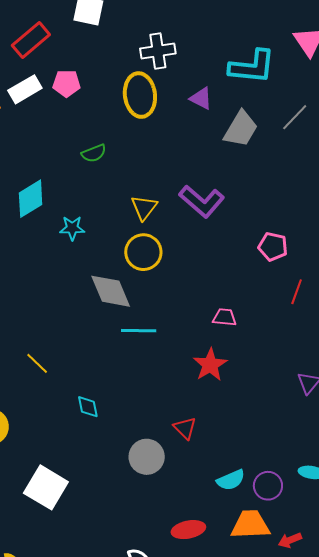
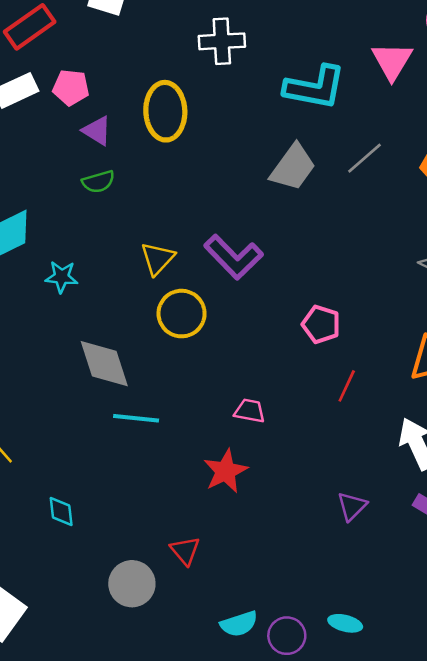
white cross: (158, 51) -> (222, 41), moved
purple triangle: (201, 98) -> (97, 131), moved
yellow circle: (143, 252) -> (182, 314), moved

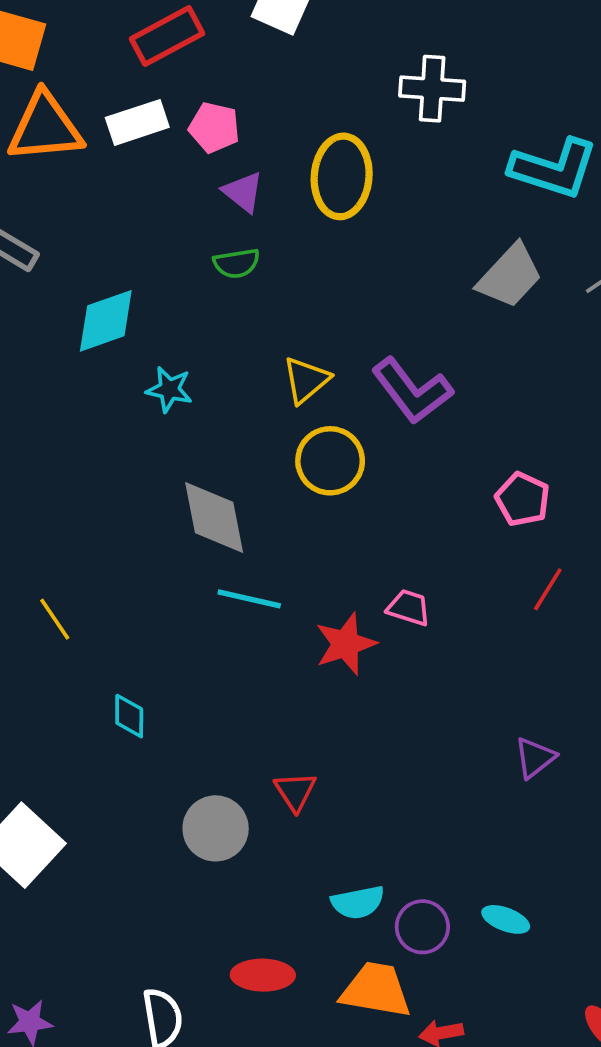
red star: (225, 471) -> (346, 644), moved

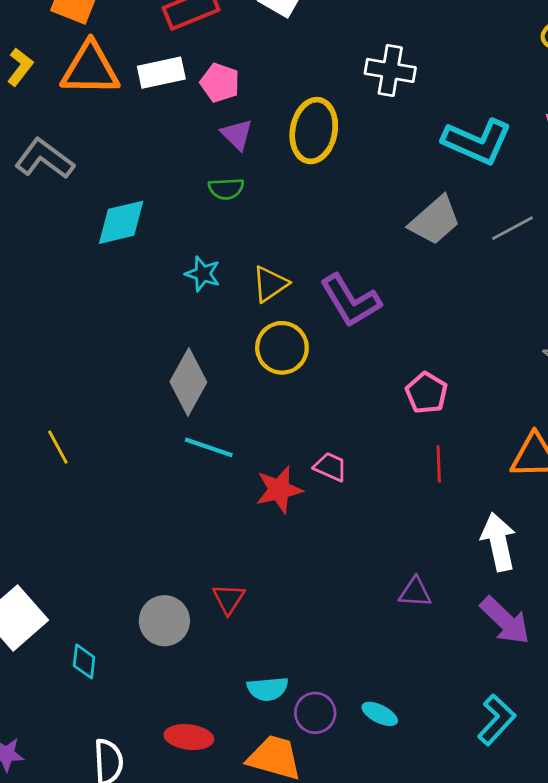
cyan star: (169, 389) -> (203, 274), moved
gray diamond: (214, 517) -> (188, 382), turned 34
red line: (548, 589) -> (439, 464), turned -40
cyan diamond: (129, 716) -> (84, 661), moved
purple triangle: (535, 758) -> (415, 592), turned 36

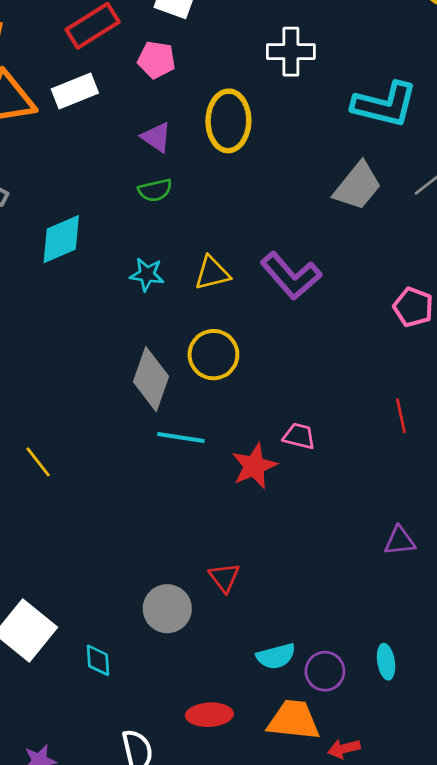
pink pentagon: (220, 83) -> (156, 60), moved
yellow triangle: (270, 284) -> (212, 273), turned 30
yellow circle: (282, 348) -> (213, 355), moved
pink pentagon: (427, 393) -> (413, 307), moved
cyan ellipse: (380, 714) -> (386, 662), turned 64

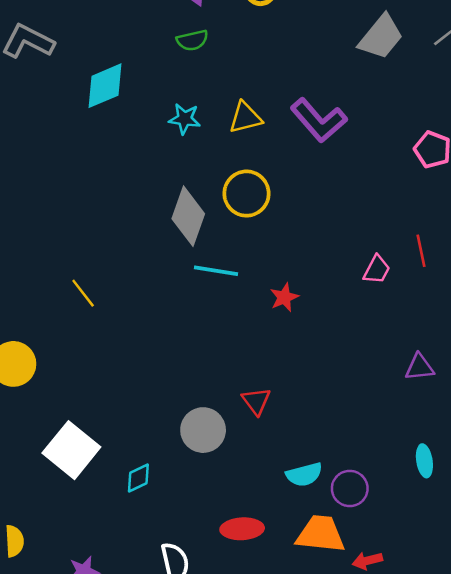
pink trapezoid: (299, 436) -> (377, 270), moved, turned 104
red star: (254, 466) -> (284, 297), size x0.7
cyan diamond: (98, 660) -> (138, 478), turned 68
cyan ellipse: (386, 662) -> (424, 461), moved

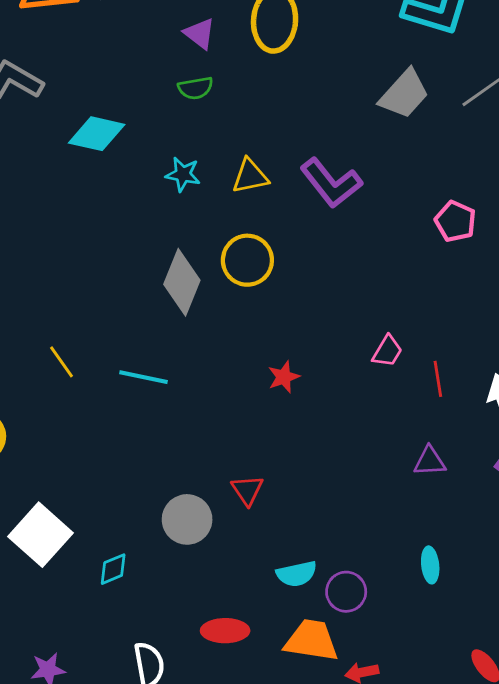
cyan diamond: (105, 86) -> (97, 134), turned 33
red line: (421, 251) -> (438, 379), moved
cyan line: (216, 271) -> (144, 377), moved

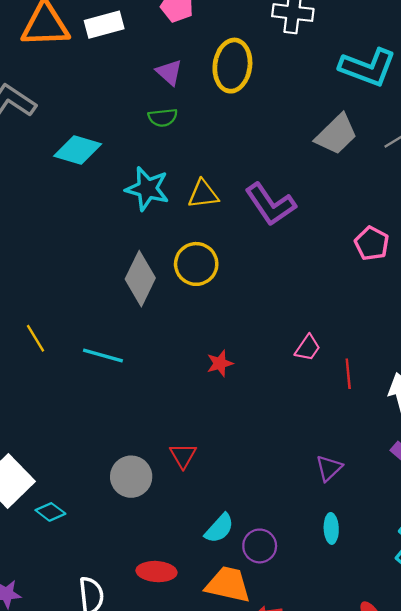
cyan star: (183, 174) -> (147, 189), size x1.5
purple triangle: (430, 461) -> (329, 468), moved, turned -44
cyan diamond: (113, 569) -> (50, 512), moved, turned 56
cyan semicircle: (297, 574) -> (219, 528), turned -40

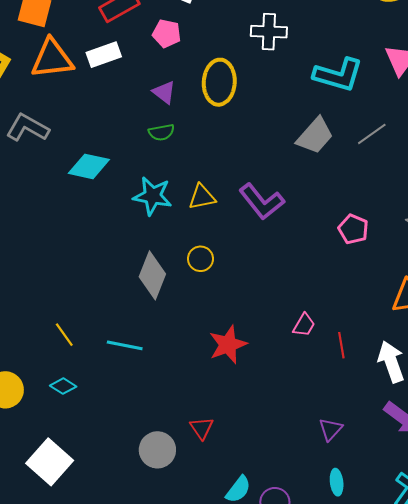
yellow circle: (196, 264) -> (200, 259), size x0.7
red star: (220, 363) -> (228, 345), size x1.6
cyan diamond: (50, 512) -> (63, 386), moved

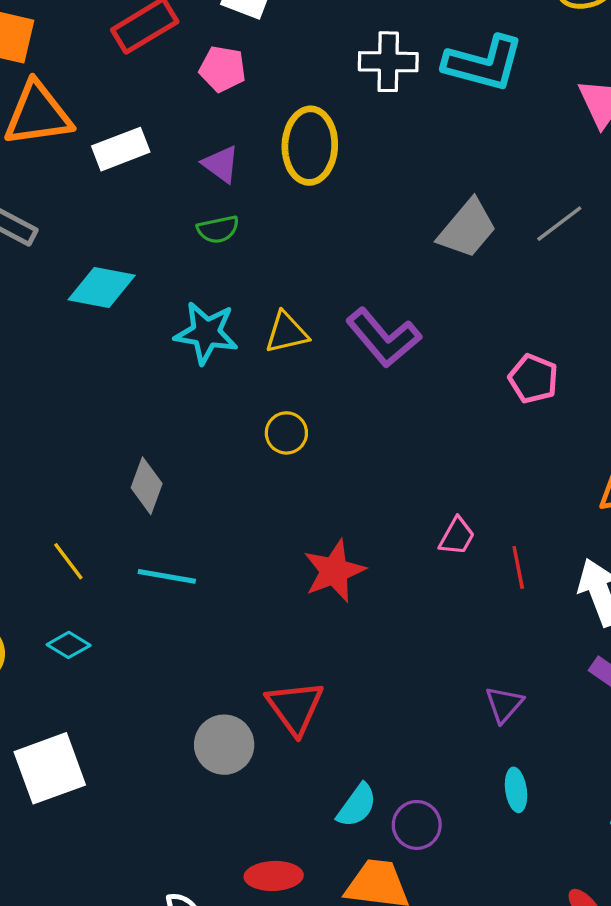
white rectangle: (104, 55) -> (121, 149), moved
cyan L-shape: (338, 75) -> (484, 63), moved
gray diamond: (152, 275) -> (147, 486), moved, size x0.7
red triangle: (202, 428) -> (295, 707), size x1.5
white square: (50, 462) -> (50, 768), turned 30

